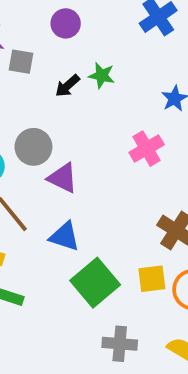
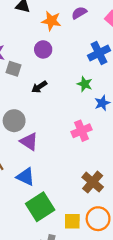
green star: (102, 75) -> (85, 84), moved
yellow square: (152, 279) -> (72, 221), moved

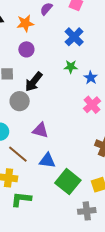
black arrow: (39, 87) -> (34, 82), size x1.5
gray circle: (14, 121) -> (20, 101), moved
pink cross: (82, 131) -> (92, 105), moved

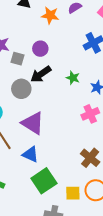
purple circle: (26, 49) -> (40, 49), moved
green star: (71, 67) -> (73, 78), moved
purple triangle: (40, 130) -> (33, 123), size x1.4

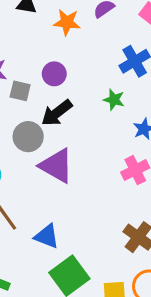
green star: (73, 78) -> (114, 100), moved
purple triangle: (33, 123) -> (56, 166), moved

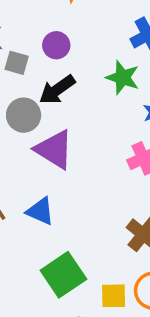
green star: (114, 100) -> (123, 77), size x1.4
blue triangle: (47, 236) -> (40, 211), moved

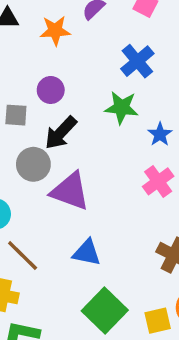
blue triangle: (40, 211) -> (87, 253), moved

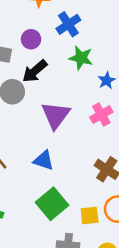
blue cross: (137, 61) -> (68, 24), moved
purple triangle: (70, 191) -> (56, 115), moved, turned 40

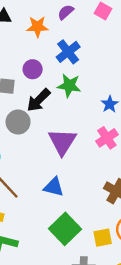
green star: (81, 58) -> (69, 86), moved

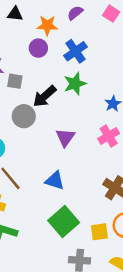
purple circle: (33, 69) -> (38, 48), moved
green star: (69, 86) -> (75, 84), turned -30
purple triangle: (62, 142) -> (65, 137), size x0.7

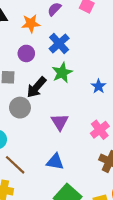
purple circle: (38, 48) -> (26, 53), moved
pink cross: (109, 136) -> (100, 130), moved

